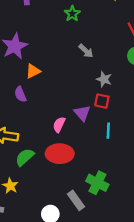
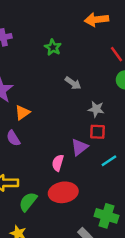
purple triangle: (82, 113) -> (79, 147), turned 42
cyan line: (108, 131) -> (109, 161), turned 63

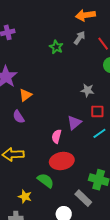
green star: (53, 47) -> (56, 47), moved
gray arrow: (73, 83) -> (80, 38), moved, turned -88
red square: (98, 132) -> (97, 111), moved
green semicircle: (28, 202) -> (46, 181), moved, turned 90

